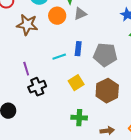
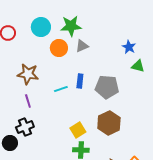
brown star: (27, 25) -> (28, 74), moved
yellow square: (76, 83) -> (78, 130), moved
black cross: (37, 87) -> (25, 127), moved

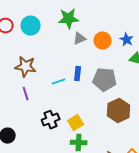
cyan circle: (41, 27) -> (31, 26), moved
orange circle: (59, 48) -> (103, 41), moved
brown hexagon: (109, 123) -> (119, 111), moved
black cross: (25, 127) -> (51, 120), moved

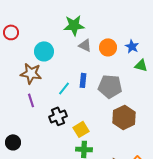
cyan circle: (31, 26) -> (44, 51), moved
gray triangle: (80, 39) -> (85, 45), turned 48
cyan line: (59, 82) -> (64, 88), turned -32
black cross: (51, 120) -> (58, 116), moved

